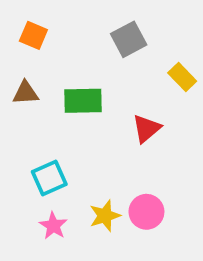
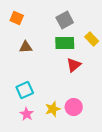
brown triangle: (26, 93) -> (26, 47), moved
green rectangle: (83, 101) -> (65, 43), moved

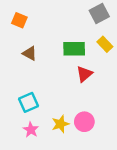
gray square: (65, 20) -> (99, 13), moved
brown triangle: (26, 47) -> (30, 53), turned 32

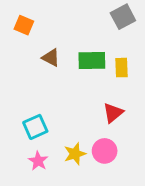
yellow rectangle: (105, 44) -> (122, 68), moved, turned 42
brown triangle: (30, 53) -> (51, 58), moved
red triangle: (84, 74) -> (113, 113), moved

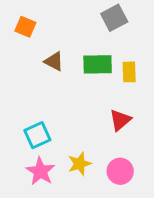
gray square: (123, 17) -> (114, 18), moved
pink circle: (105, 151) -> (120, 171), moved
pink star: (38, 161) -> (40, 171), size x1.4

